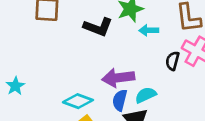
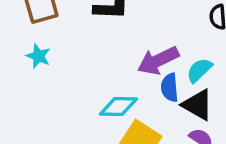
cyan star: (15, 86) -> (38, 56), moved

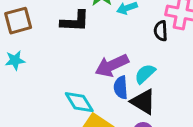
cyan star: (38, 56) -> (15, 60), turned -30
cyan diamond: (118, 106) -> (79, 102), turned 56

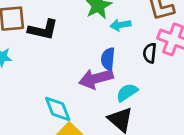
black L-shape: (75, 21) -> (43, 30), moved
blue semicircle: (121, 87) -> (108, 59), moved

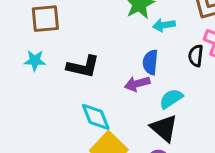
black L-shape: (43, 30) -> (83, 67), moved
purple arrow: (96, 79) -> (137, 84), size x0.7

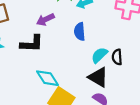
black semicircle: (196, 56) -> (117, 57), moved
purple arrow: (137, 84) -> (45, 20), moved

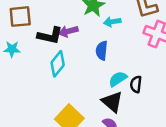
black L-shape: (32, 44) -> (50, 36), moved
cyan diamond: (47, 78) -> (58, 64), moved, turned 60

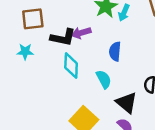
cyan arrow: (112, 22) -> (124, 13), moved, turned -56
cyan diamond: (58, 64) -> (71, 65), turned -35
cyan semicircle: (118, 79) -> (104, 79), moved, turned 96

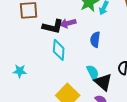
cyan star: (25, 52) -> (20, 71), moved
cyan semicircle: (104, 79) -> (93, 72), moved

